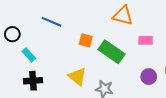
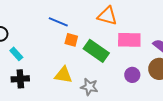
blue line: (52, 22) -> (58, 22), moved
pink rectangle: (146, 40) -> (129, 40), size x1.6
yellow triangle: (77, 77) -> (63, 75), turned -30

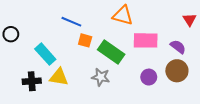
cyan rectangle: (16, 54) -> (45, 54), moved, size x1.5
yellow triangle: (63, 75) -> (59, 77), moved
gray star: (89, 87) -> (101, 77), moved

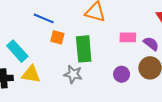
pink rectangle: (146, 40) -> (128, 37), moved, size x0.7
green rectangle: (111, 52) -> (84, 49), turned 50

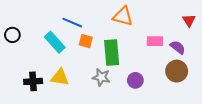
cyan rectangle: (17, 51) -> (55, 42), moved
purple circle: (122, 74) -> (135, 80), moved

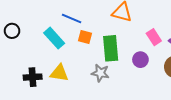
pink rectangle: (155, 41) -> (154, 37), turned 56
purple circle: (135, 80) -> (140, 60), moved

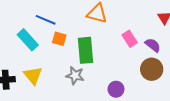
purple circle: (140, 60) -> (116, 89), moved
yellow triangle: (59, 73) -> (33, 76), turned 42

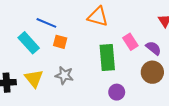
green rectangle: (86, 50) -> (107, 58), moved
gray star: (75, 76) -> (64, 75), moved

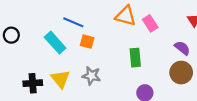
pink rectangle: (130, 42) -> (150, 23), moved
green rectangle: (107, 58) -> (135, 58), size x0.7

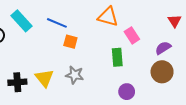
pink rectangle: (150, 23) -> (132, 35), moved
cyan rectangle: (55, 43) -> (22, 21), moved
purple semicircle: (182, 48) -> (163, 48), turned -70

